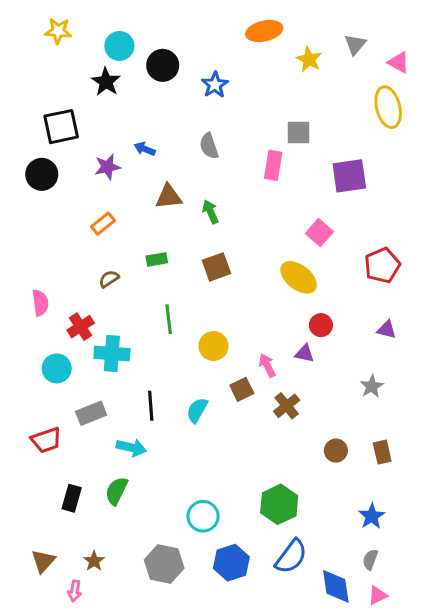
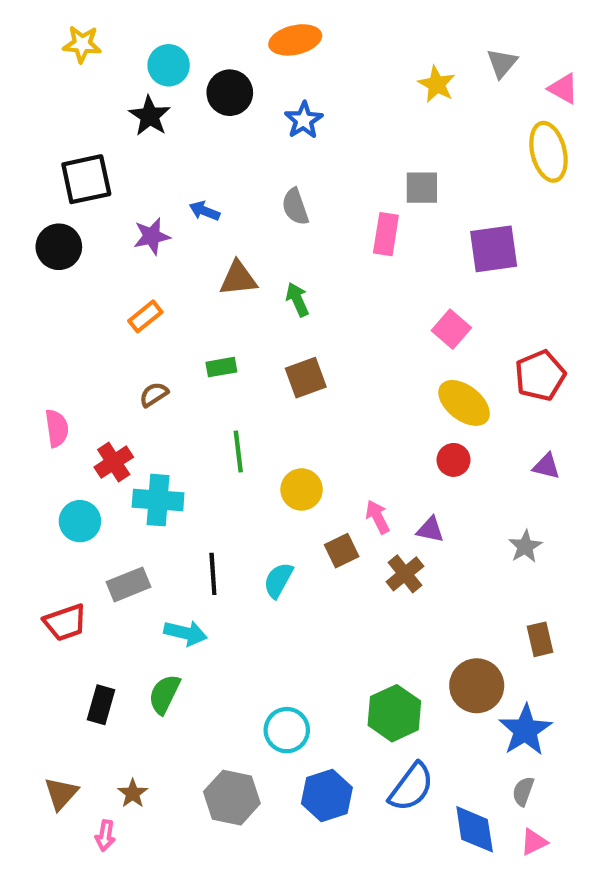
orange ellipse: (264, 31) -> (295, 40), moved
yellow ellipse: (299, 277) -> (464, 403), moved
purple triangle: (305, 353) -> (430, 530), moved
brown circle: (336, 451) -> (477, 686), moved, size x1.6
blue star: (372, 516) -> (525, 730), size x1.4

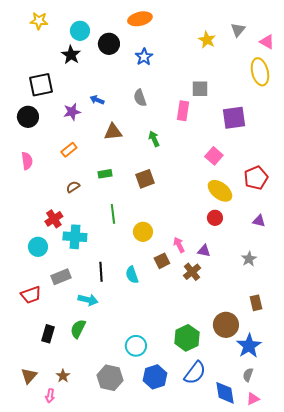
green arrow: (297, 300) -> (154, 139), moved
pink semicircle: (57, 428) -> (27, 161), moved
cyan semicircle: (278, 580) -> (132, 275), turned -48

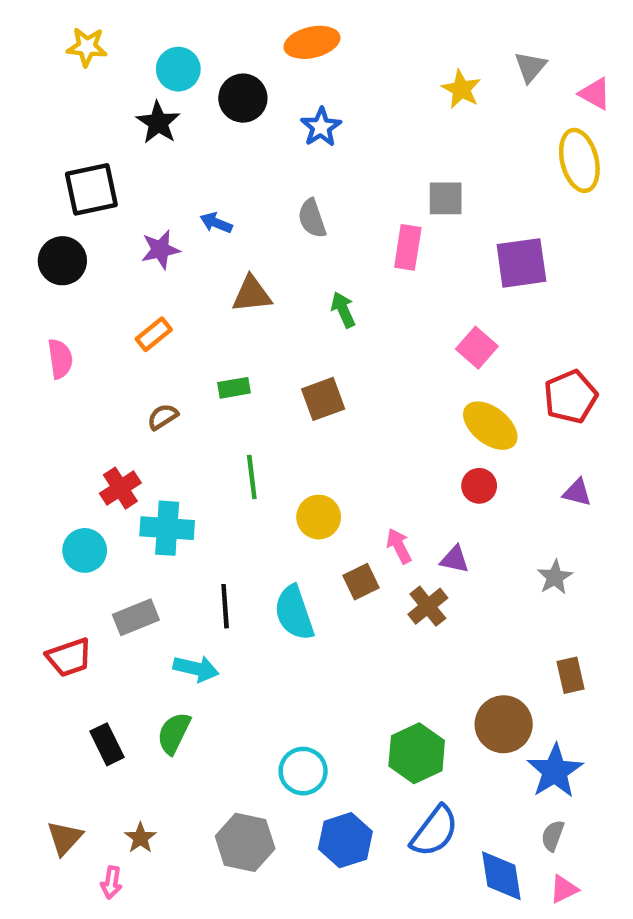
cyan semicircle: (132, 275) -> (294, 613), size x1.4
black rectangle: (48, 334) -> (107, 744), turned -42

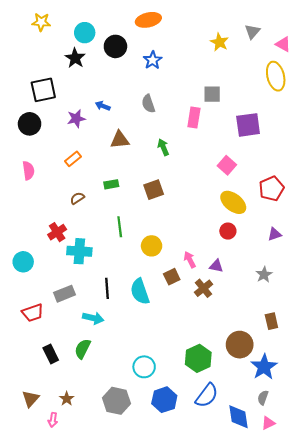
purple triangle: (577, 493) -> (275, 234), turned -32
cyan circle: (85, 550) -> (23, 262), moved

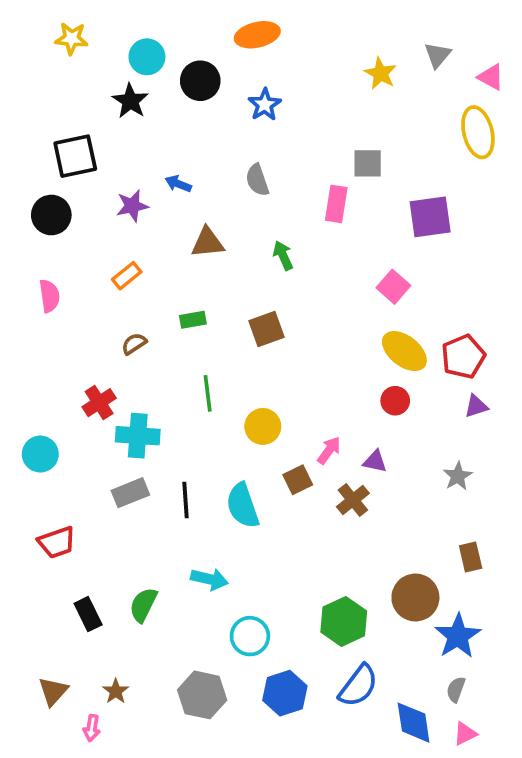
red pentagon: (271, 189) -> (463, 357), moved
pink arrow: (190, 260) -> (329, 450), turned 63
gray rectangle: (65, 294) -> (130, 493), moved
cyan arrow: (93, 318) -> (209, 579), moved

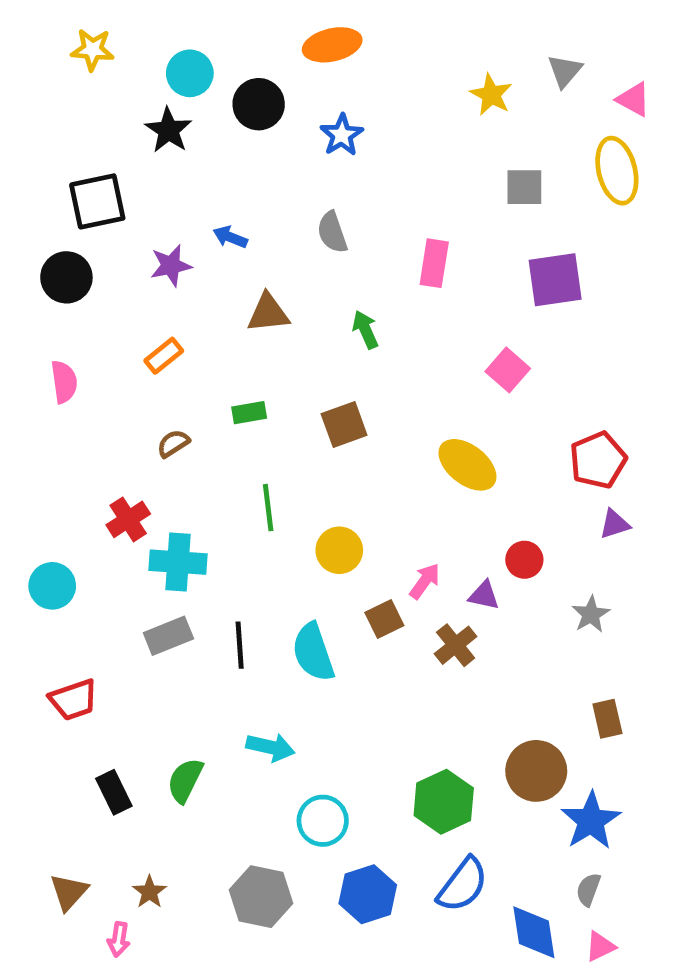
gray square: (368, 163) -> (524, 187), moved
yellow ellipse: (404, 351) -> (467, 465), moved
red circle: (395, 401) -> (524, 560), moved

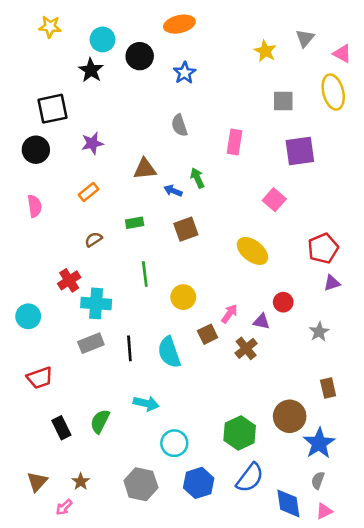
blue arrow: (230, 237) -> (173, 191), moved
pink arrow: (119, 939) -> (64, 507), turned 36

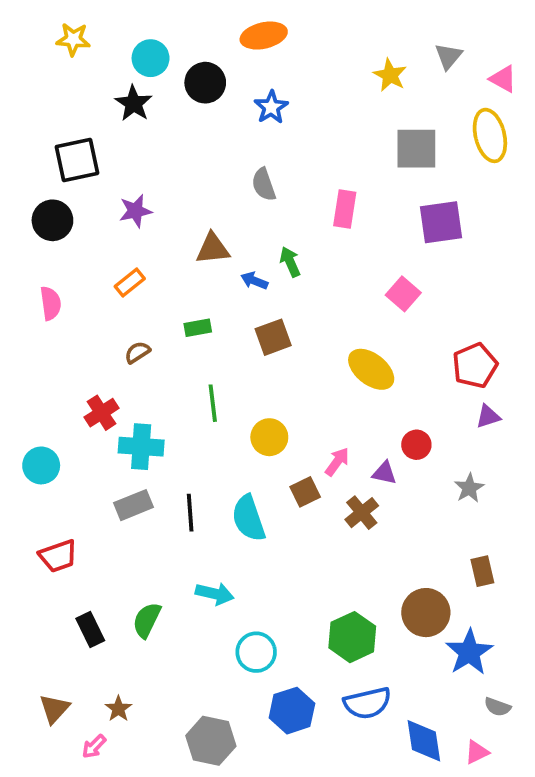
gray square: (283, 101) -> (416, 149), size x1.4
blue semicircle: (250, 478) -> (367, 703), turned 40
gray semicircle: (318, 480) -> (497, 707), moved, turned -90
gray hexagon: (141, 484) -> (211, 741), moved

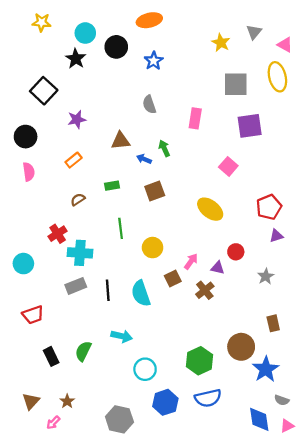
black square: (77, 160) -> (44, 91), turned -35
black circle: (52, 220) -> (26, 137), moved
blue diamond: (424, 741) -> (259, 419), moved
pink triangle: (477, 752) -> (287, 426), moved

